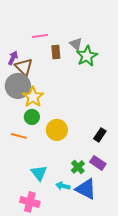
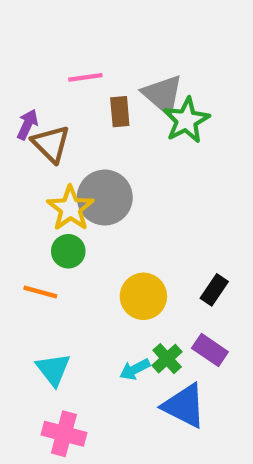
gray triangle: (76, 44) -> (163, 94), size x1.5
gray circle: (18, 86) -> (105, 198), moved
yellow circle: (57, 130) -> (143, 296), moved
cyan triangle: (39, 173) -> (53, 369), moved
cyan arrow: (63, 186) -> (135, 369), moved, turned -40

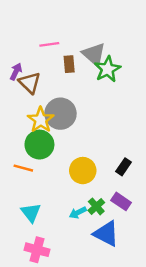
green circle: (68, 251) -> (39, 145), size x1.5

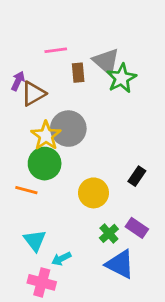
brown triangle: (30, 83) -> (33, 94), turned 45
black rectangle: (124, 167) -> (137, 176), moved
cyan arrow: (78, 213) -> (61, 259), moved

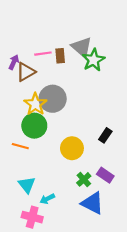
pink line: (56, 50) -> (43, 54), moved

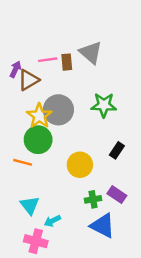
green star: (93, 60) -> (104, 105), moved, turned 30
green cross: (84, 179) -> (93, 199), turned 32

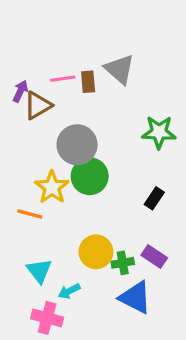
green star: (104, 105) -> (159, 132), moved
yellow star: (39, 116) -> (52, 187), moved
green circle: (38, 140) -> (90, 176), moved
yellow circle: (80, 165) -> (96, 252), moved

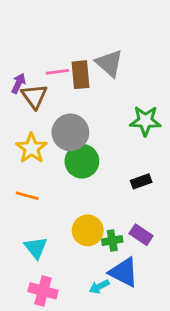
brown rectangle: (88, 82) -> (80, 75), size x1.4
brown triangle: (38, 105) -> (34, 96), turned -36
yellow star: (52, 187) -> (31, 148), moved
black rectangle: (154, 198) -> (141, 181), turned 36
cyan arrow: (69, 291) -> (99, 287), moved

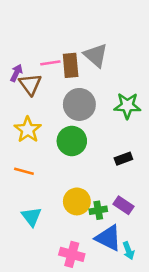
gray circle: (70, 132) -> (79, 104), moved
cyan arrow: (99, 287) -> (129, 251), moved, turned -84
pink cross: (43, 291) -> (72, 254), moved

